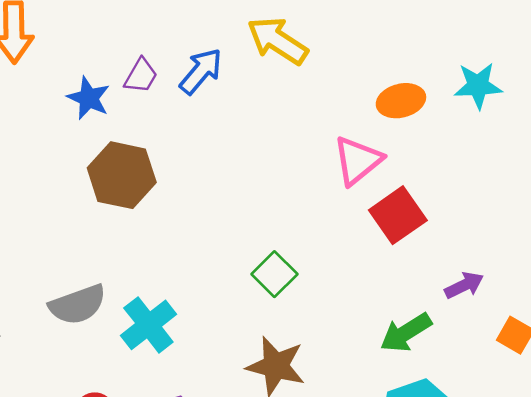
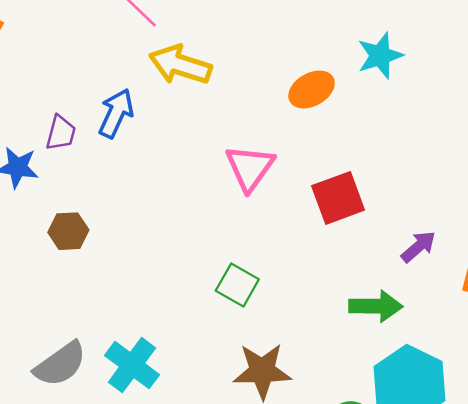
pink triangle: (358, 160) -> (250, 168), moved
brown hexagon: (122, 175) -> (68, 231), size x0.6
red square: (398, 215) -> (338, 198), turned 30
green arrow: (406, 333) -> (376, 306), turned -132

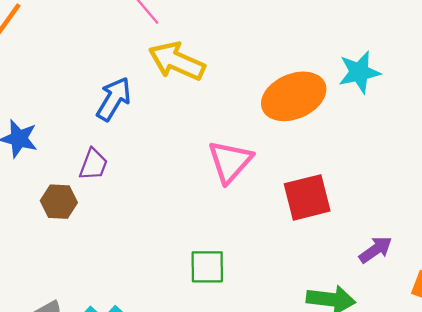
orange ellipse: (312, 89) -> (294, 96), size x1.5
purple trapezoid: (61, 133) -> (93, 164), moved
green square: (237, 285) -> (207, 267), turned -36

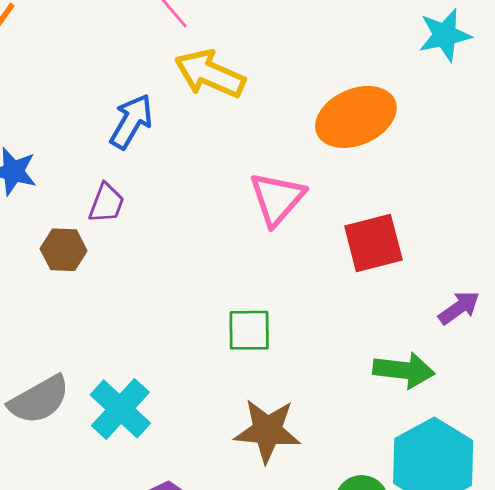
cyan star: (359, 72) -> (445, 35), moved

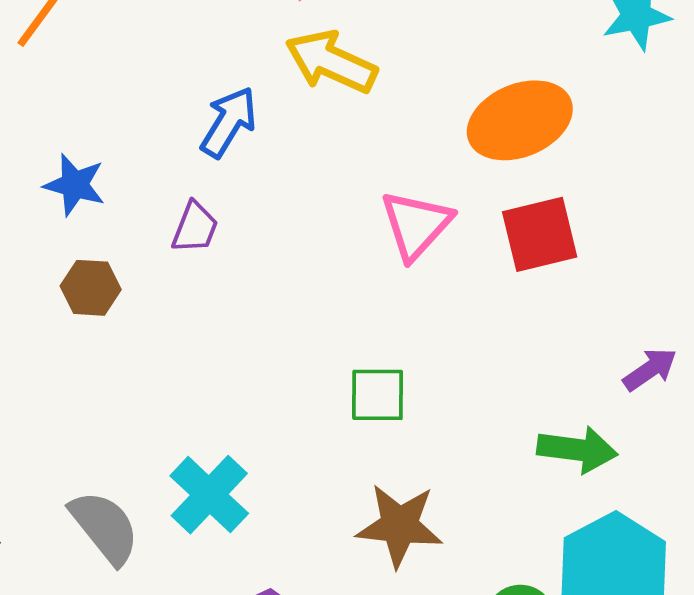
red square: (373, 243) -> (540, 234), moved
brown hexagon: (64, 250) -> (91, 288), moved
gray semicircle: (39, 400) -> (105, 527), moved, turned -100

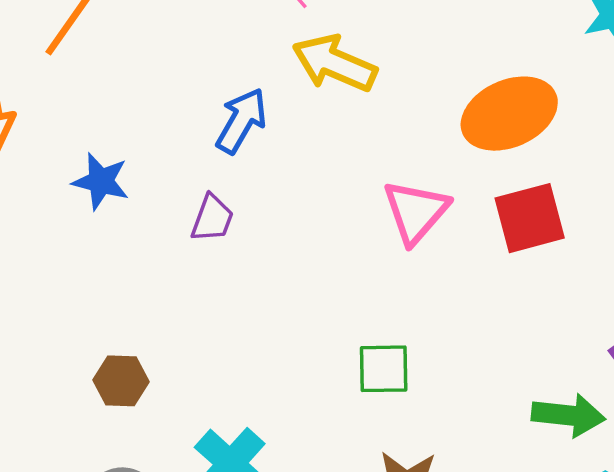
brown hexagon: (91, 288) -> (121, 381), moved

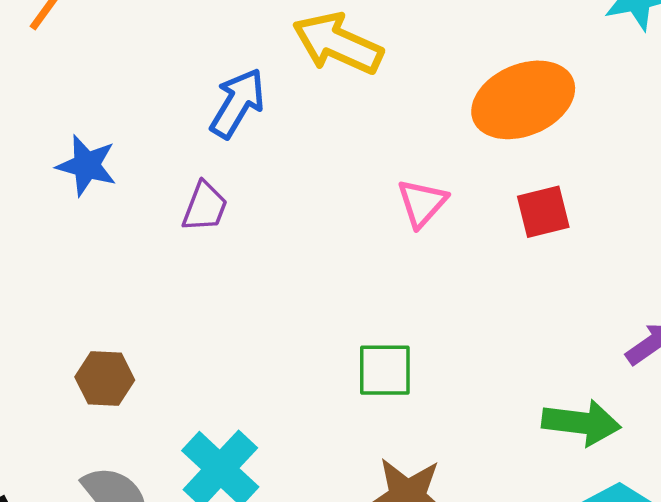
pink triangle: (416, 212) -> (422, 203), size x0.7
red square: (530, 218) -> (543, 212), size x0.7

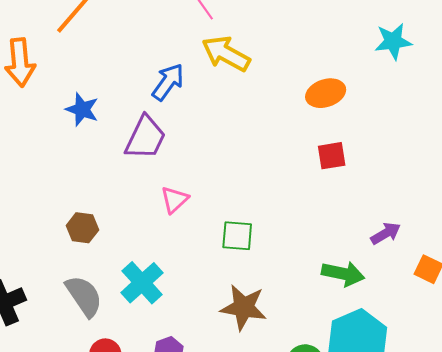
orange ellipse: (523, 100) -> (326, 93), size x0.7
pink triangle: (422, 203) -> (174, 200), moved
purple trapezoid: (205, 207) -> (145, 138), size x1.6

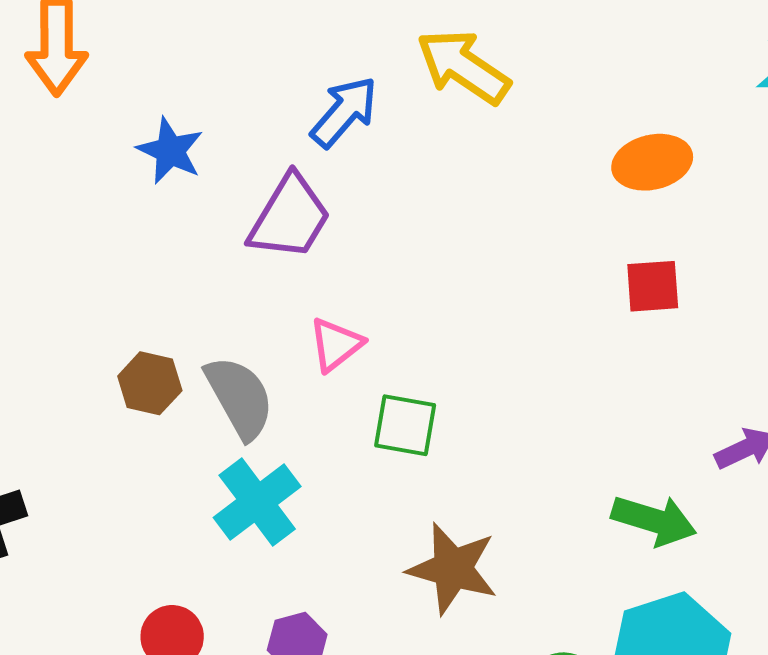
green square: (237, 236) -> (405, 425), moved
gray semicircle: (84, 296) -> (240, 397), moved

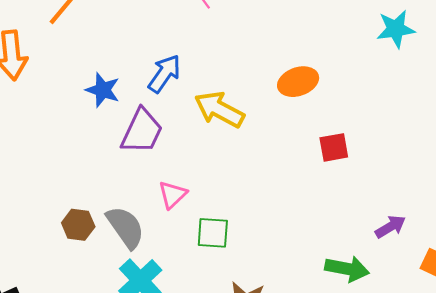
yellow arrow: (463, 67) -> (219, 109), moved
blue star: (170, 151) -> (103, 90), moved
orange ellipse: (652, 162) -> (298, 82), moved

